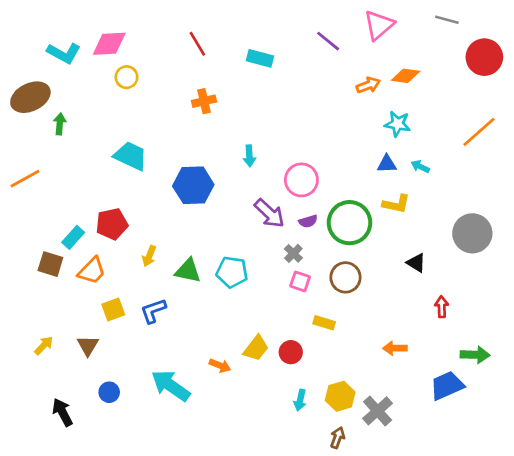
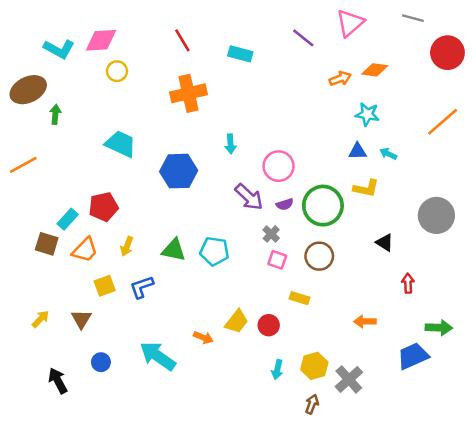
orange cross: (204, 101) -> (189, 93), size x1.6
yellow arrow: (149, 256) -> (127, 246), moved

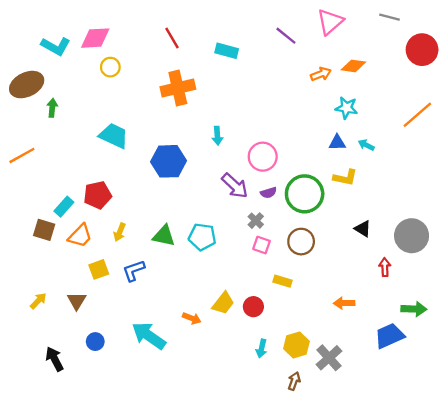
gray circle: (436, 215) -> (412, 236), moved

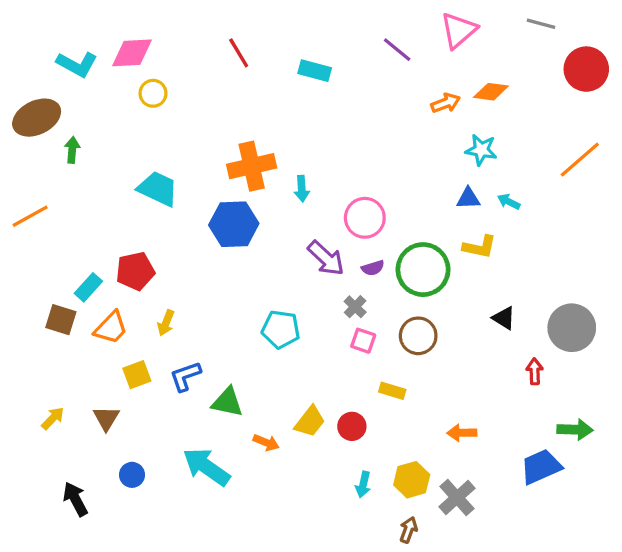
orange cross: (178, 88) -> (252, 166), moved
green triangle: (164, 236) -> (227, 402), moved
orange arrow: (344, 303) -> (462, 433), moved

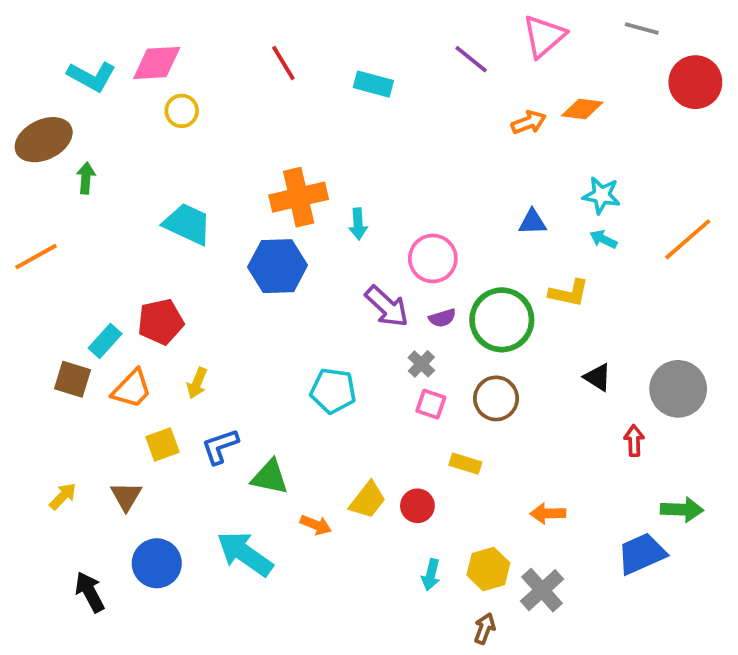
cyan star: (481, 150) -> (601, 195), moved
orange line: (580, 160) -> (688, 239), moved
blue triangle: (468, 198) -> (532, 222), moved
blue circle: (132, 475) -> (157, 563), size x1.6

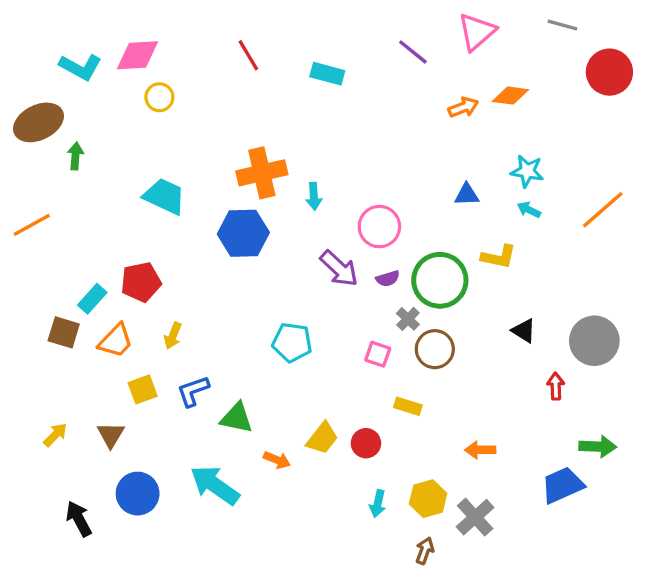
gray cross: (421, 364) -> (408, 319), moved

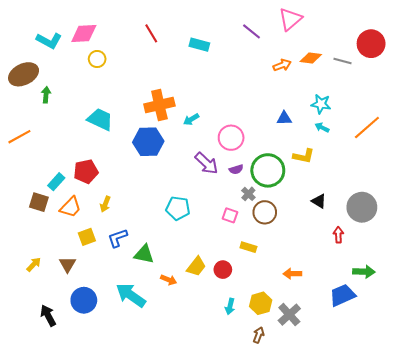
gray line: (562, 25) -> (342, 61), moved
cyan arrow: (314, 196) -> (191, 119), turned 63

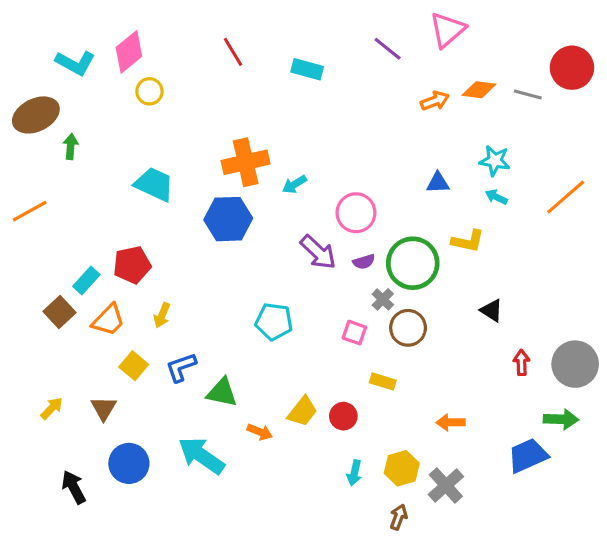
pink diamond: (84, 33) -> (129, 52), turned -36
brown square: (39, 202) -> (60, 312), turned 30
gray circle: (362, 207) -> (575, 364), moved
yellow square: (87, 237) -> (134, 366), turned -30

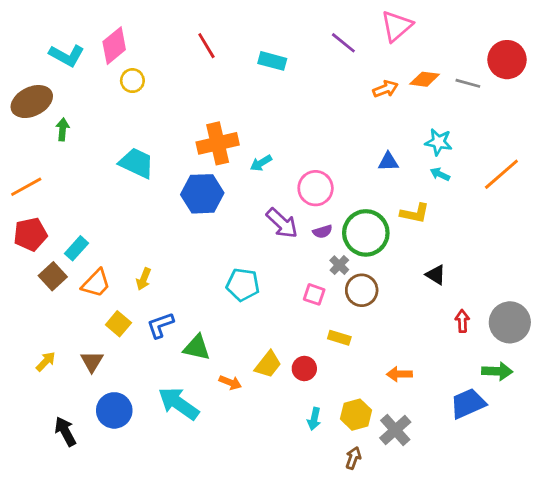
red pentagon: (132, 265) -> (30, 234), moved

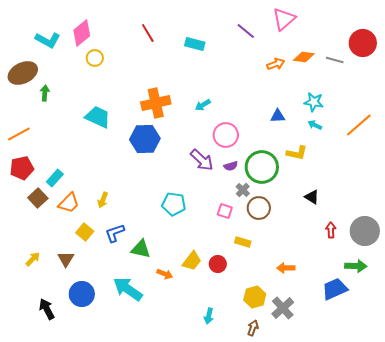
cyan arrow: (261, 163) -> (203, 105), moved
cyan arrow: (314, 419) -> (209, 316), moved

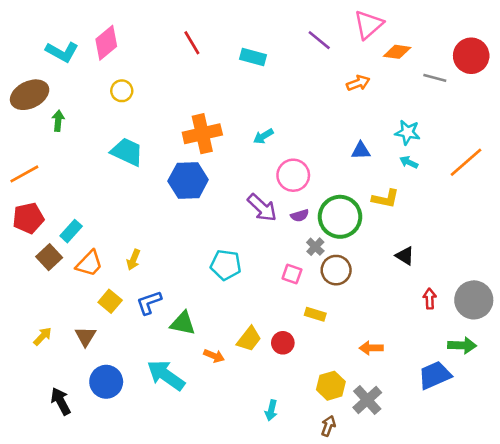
orange diamond: (304, 57) -> (397, 52), moved
yellow circle: (95, 58) -> (122, 91), moved

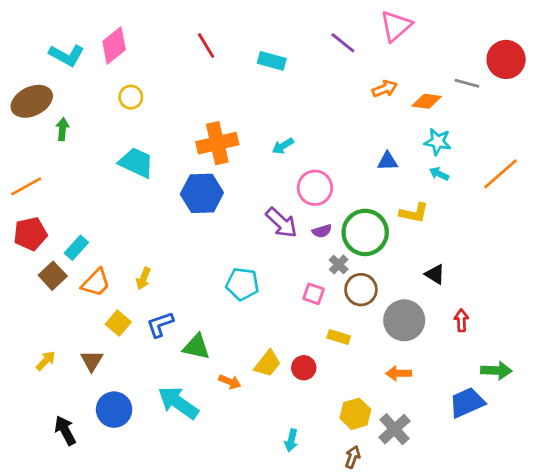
orange diamond: (397, 52) -> (427, 101), moved
gray circle: (474, 300) -> (404, 320), moved

